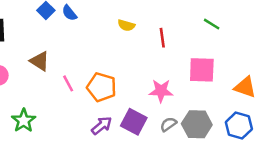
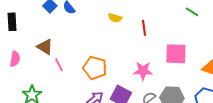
green line: (212, 24) -> (192, 12), moved
pink line: (68, 83) -> (59, 65), moved

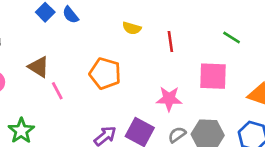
green line: (192, 12) -> (232, 38), moved
orange pentagon: (95, 68) -> (105, 73), moved

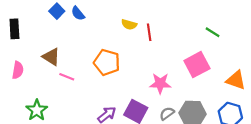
red line: (170, 41) -> (149, 32), moved
pink square: (213, 76) -> (197, 65), turned -30
pink line: (57, 91) -> (67, 77), turned -40

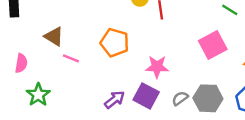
pink semicircle: (18, 70) -> (21, 63), moved
pink star: (160, 83) -> (157, 67), moved

